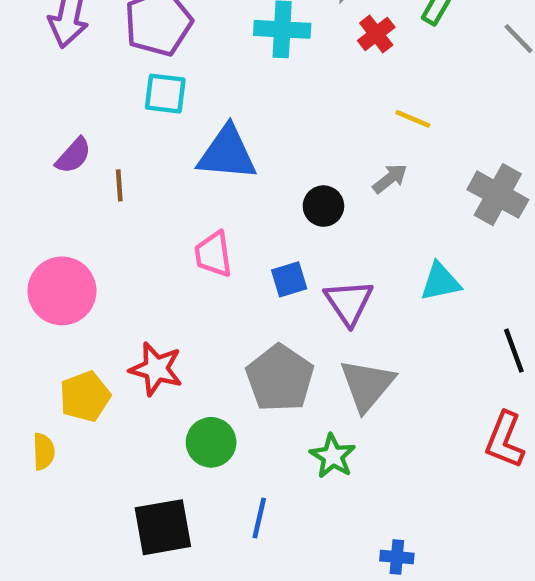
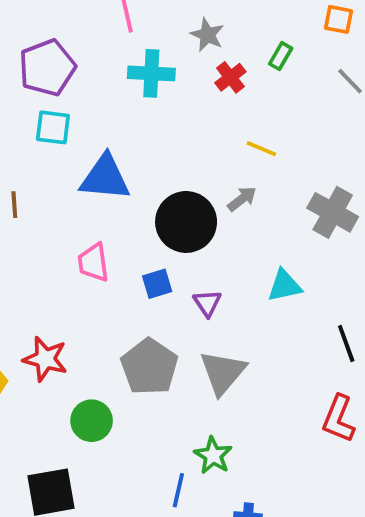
black circle: (323, 206) -> (186, 222), size x1.8
purple triangle: (349, 302) -> (207, 303), size x0.7
green star: (333, 456) -> (213, 455), moved
blue line: (259, 518) -> (178, 490), moved

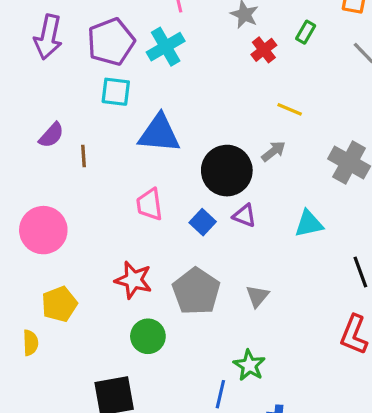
cyan cross: (151, 73) -> (166, 47), moved, turned -33
blue square: (157, 284) -> (203, 222), turned -30
purple triangle: (207, 303) -> (244, 216), moved, turned -35
red star: (45, 359) -> (133, 280), moved
gray triangle: (223, 372) -> (257, 296), size x0.6

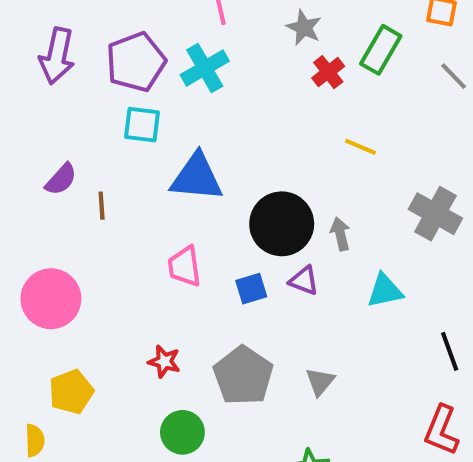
green rectangle: (306, 32) -> (381, 50), size x1.6
gray arrow: (273, 151) -> (340, 234), moved, turned -65
blue square: (203, 222) -> (251, 289), turned 30
red star: (133, 280) -> (164, 361), size x0.7

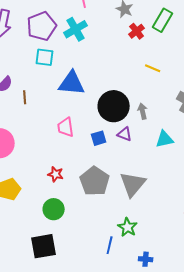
gray triangle: (320, 382) -> (133, 184), size x1.8
green circle: (182, 432) -> (54, 209), moved

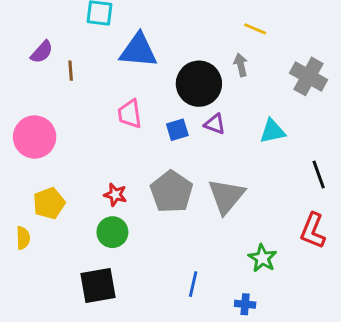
gray arrow: (143, 111) -> (241, 65), moved
red star: (56, 174) -> (115, 195), moved
green star: (128, 227) -> (262, 258), moved

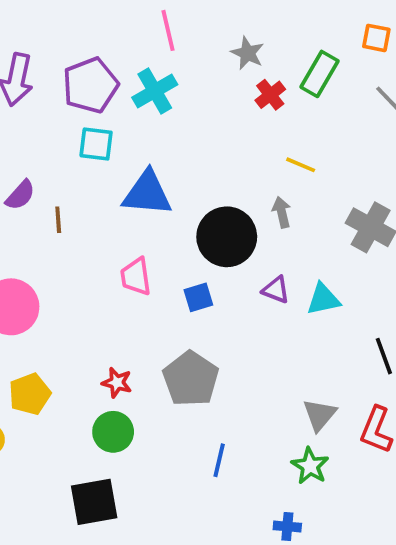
purple triangle: (215, 124) -> (276, 290), moved
gray triangle: (226, 196) -> (320, 415), moved, size x0.7
blue line: (193, 284) -> (219, 460), moved

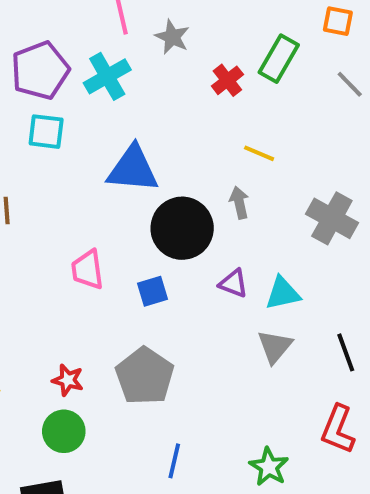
gray star: (248, 53) -> (172, 37), moved
blue triangle: (147, 193) -> (133, 169), moved
gray triangle: (320, 415) -> (275, 347), moved

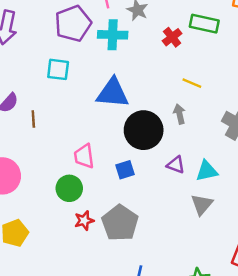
green rectangle: (279, 59) -> (204, 24), turned 72
purple pentagon: (40, 70) -> (73, 24), moved
cyan cross: (107, 76) -> (113, 35), moved, turned 32
red star: (68, 380) -> (84, 221), moved, turned -30
green circle: (64, 431) -> (69, 188), moved

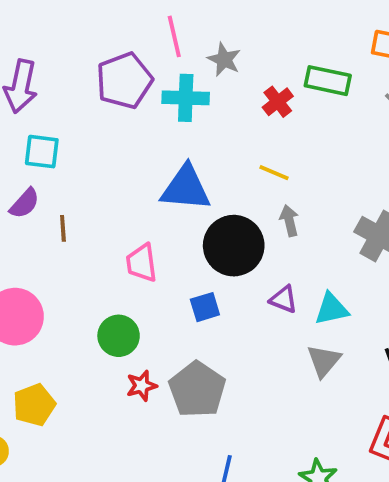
cyan square: (58, 69) -> (42, 152), moved
yellow line: (192, 83) -> (274, 173), moved
pink trapezoid: (84, 156) -> (142, 263), moved

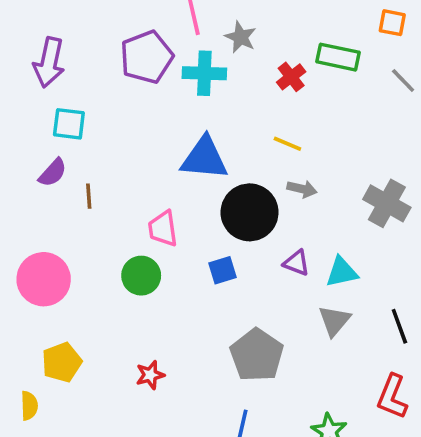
gray arrow: (289, 221) -> (302, 189), turned 116
green circle: (119, 336) -> (141, 276), moved
red star: (142, 386) -> (150, 375), moved
gray pentagon: (197, 390) -> (257, 355), moved

